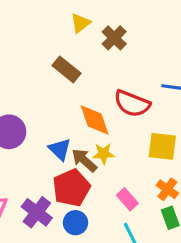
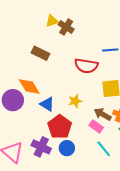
yellow triangle: (81, 23) -> (52, 21), moved, turned 32
orange diamond: (95, 120) -> (29, 87), moved
brown arrow: (84, 160) -> (103, 114), moved

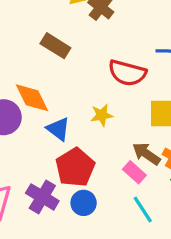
yellow star: (75, 101) -> (102, 115), moved

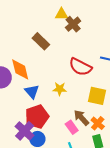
purple cross: (42, 197) -> (25, 131), moved

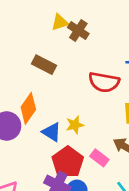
orange diamond: (20, 69) -> (28, 108), turned 65
yellow star: (60, 89) -> (75, 125), moved
pink rectangle: (72, 127) -> (99, 158), moved

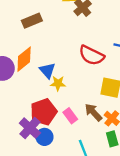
brown rectangle: (44, 65) -> (32, 21), moved, turned -66
blue triangle: (52, 132) -> (47, 70), moved

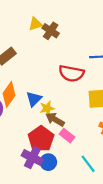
blue triangle: (47, 70) -> (34, 99), turned 42
brown arrow: (93, 112) -> (55, 119), moved

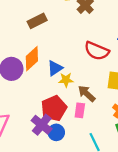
brown arrow: (55, 119) -> (87, 94), moved
pink rectangle: (67, 136) -> (80, 110), turned 48

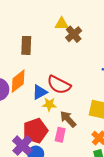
brown rectangle: (37, 21) -> (26, 45), turned -66
red semicircle: (97, 51) -> (59, 85), moved

